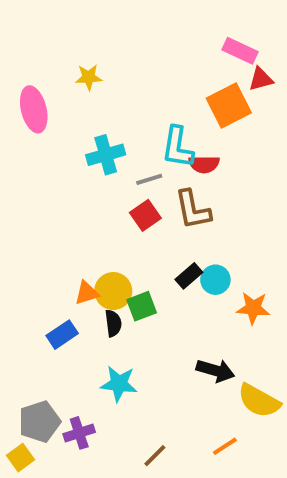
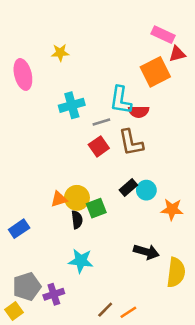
blue rectangle: (62, 335) -> (19, 229), moved
yellow semicircle: (259, 401) -> (176, 272), turned -112
orange line: (225, 446) -> (128, 312), moved

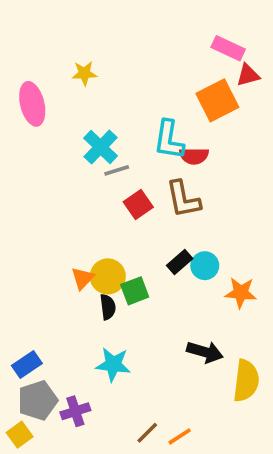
cyan cross: (72, 105) -> (101, 147), turned -30
gray line: (101, 122) -> (117, 170), moved
orange triangle: (59, 199) -> (83, 278), turned -30
blue rectangle: (19, 229) -> (27, 365), moved

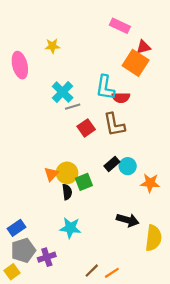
pink rectangle: (228, 48) -> (120, 26), moved
red triangle: (248, 75) -> (143, 47), moved
orange square: (217, 100) -> (136, 63), turned -30

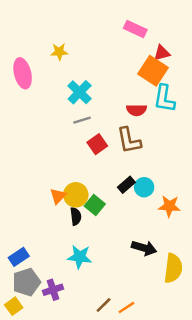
cyan L-shape: (105, 88) -> (164, 99), moved
cyan cross: (63, 92) -> (80, 92), moved
green square: (84, 182) -> (95, 205), turned -30

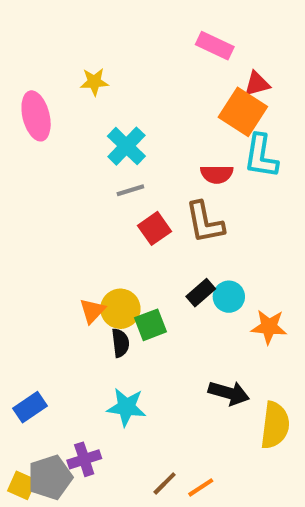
green square: (95, 205) -> (150, 325), turned 30
gray pentagon: (26, 282) -> (50, 477), moved
yellow square: (14, 306) -> (22, 485), turned -30

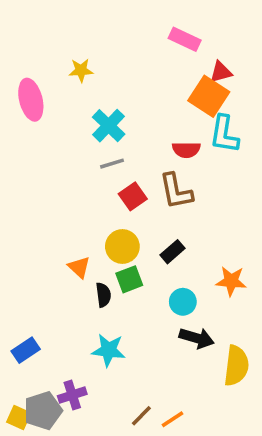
cyan circle: (229, 297) -> (183, 302), moved
yellow circle: (120, 309) -> (122, 246), moved
orange triangle: (92, 311) -> (79, 267), turned -30

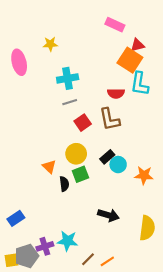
cyan cross: (109, 126) -> (68, 78), turned 36
cyan circle: (183, 302) -> (118, 165), moved
black arrow: (197, 338) -> (108, 215), moved
cyan star: (109, 350) -> (68, 241), moved
yellow square: (19, 417) -> (12, 260), turned -32

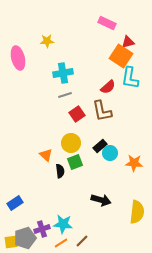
red semicircle: (116, 93) -> (108, 87), turned -42
orange line: (107, 261) -> (61, 243), moved

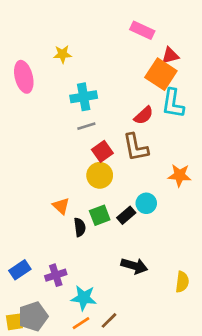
yellow circle: (71, 143) -> (100, 175), moved
black rectangle: (100, 146) -> (126, 215), moved
orange star: (134, 163) -> (180, 175), moved
yellow semicircle: (137, 212) -> (182, 282), size x0.7
purple cross: (42, 229) -> (56, 275), moved

